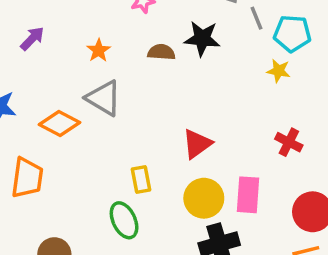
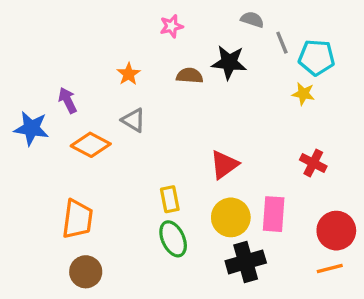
purple arrow: (32, 39) -> (68, 100), moved, turned -70
gray triangle: (104, 98) -> (134, 120), size x0.7
orange trapezoid: (27, 178) -> (77, 219), moved
green ellipse: (124, 220) -> (173, 239), moved

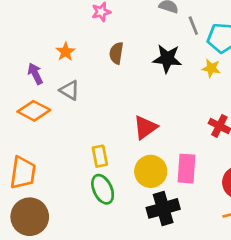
black star: (229, 62) -> (167, 59), moved
brown semicircle: (190, 76) -> (116, 53), turned -85
purple arrow: (68, 100) -> (35, 74), moved
brown circle: (86, 272) -> (30, 217), size x1.4

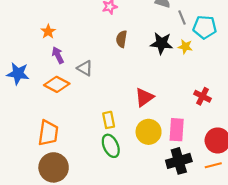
orange star: (65, 52) -> (48, 31), moved
yellow star: (211, 68) -> (185, 47), moved
black cross: (163, 208) -> (179, 161), moved

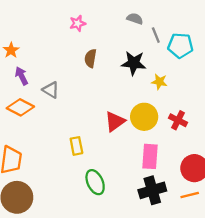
yellow star: (185, 47) -> (159, 82), moved
yellow circle: (149, 132) -> (144, 117), moved
green ellipse: (111, 146) -> (95, 182), moved

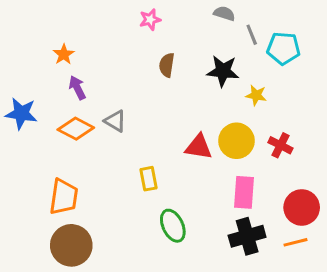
gray triangle: (51, 90) -> (115, 121), moved
red triangle: (115, 121) -> (199, 147), turned 45

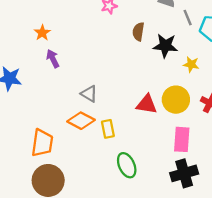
brown semicircle: (167, 65) -> (138, 32), moved
gray triangle: (115, 121) -> (89, 94), moved
orange diamond: (76, 129) -> (81, 121), moved

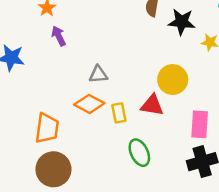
gray triangle: (89, 94) -> (98, 74), turned -36
yellow circle: (176, 100) -> (173, 80), moved
red triangle: (147, 104) -> (152, 105), moved

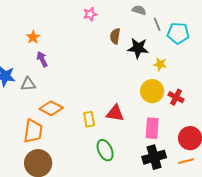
gray triangle: (98, 74) -> (28, 84), moved
yellow circle: (173, 80) -> (152, 91), moved
orange diamond: (89, 104) -> (51, 108), moved

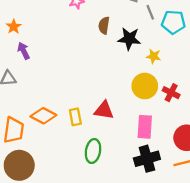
orange diamond: (51, 108) -> (43, 116), moved
green ellipse: (105, 150) -> (93, 151), turned 35

